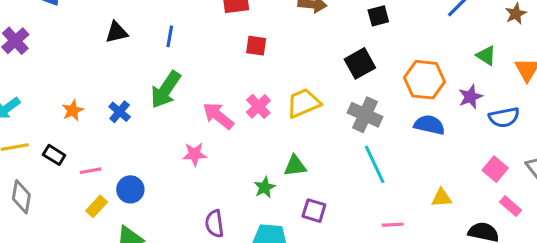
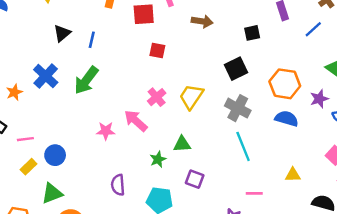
black triangle: (117, 32) -> (62, 33), moved, turned -30
yellow trapezoid: (304, 103) -> (191, 97), turned -36
blue cross: (120, 112) -> (46, 76), moved, size x1.5
pink arrow: (218, 116) -> (136, 121), moved

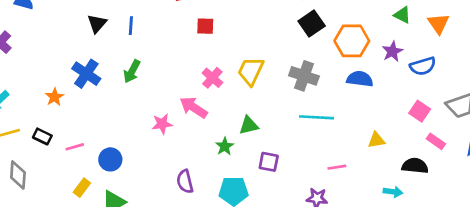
black square: (236, 69) -> (312, 23), moved
green arrow: (86, 80) -> (132, 71), size x0.7
cyan line: (243, 146) -> (316, 117), turned -56
yellow rectangle: (29, 167) -> (82, 188), moved

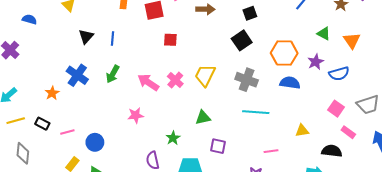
black square: (312, 23) -> (242, 40), moved
pink arrow: (194, 107) -> (148, 82), moved
green star: (225, 146) -> (173, 138), moved

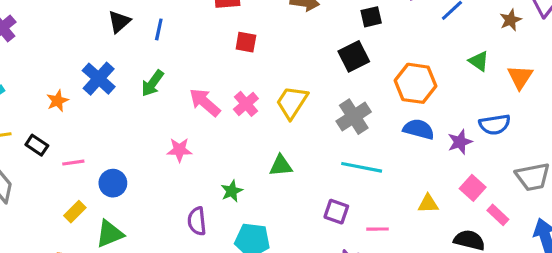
purple star: (316, 62) -> (460, 142), moved
gray cross: (247, 80) -> (354, 117), turned 30
pink square: (336, 109) -> (473, 188), moved
purple square: (218, 146) -> (336, 212), moved

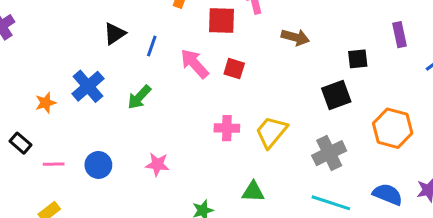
pink arrow: (205, 102) -> (194, 64), moved
pink cross: (246, 104) -> (227, 128), turned 35
blue semicircle: (419, 129) -> (388, 194), moved
blue circle: (113, 183) -> (98, 165), moved

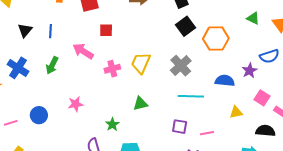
pink arrow: (194, 64) -> (83, 51), moved
black square: (336, 95) -> (185, 26), moved

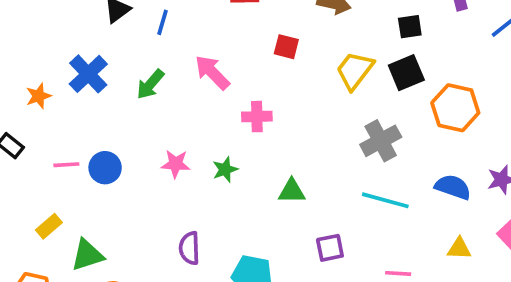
red square: (106, 30) -> (286, 47), moved
yellow trapezoid: (141, 63) -> (355, 70), moved
pink line: (11, 123) -> (66, 165), moved
green star: (112, 124) -> (225, 170), moved
purple square: (180, 127) -> (330, 248), moved, turned -35

